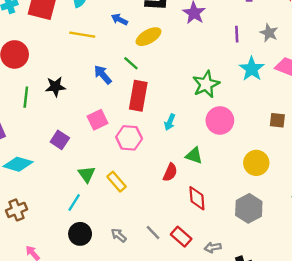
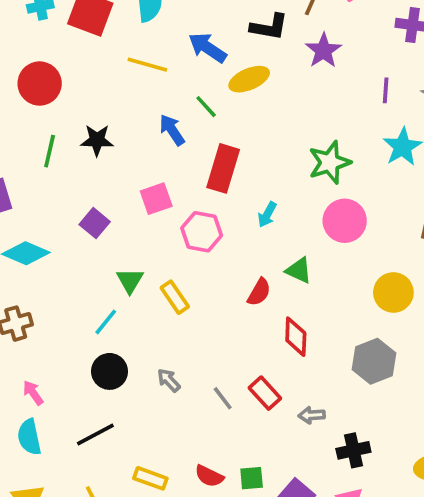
blue arrow: (120, 19) -> (207, 48), size x1.5
green line: (131, 63) -> (206, 107), moved
gray line: (153, 232) -> (223, 398), moved

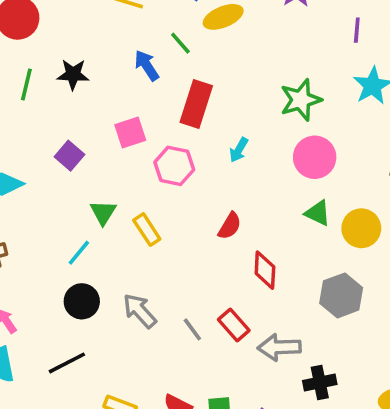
green triangle: (299, 270) -> (318, 213), moved
gray arrow: (169, 380) -> (140, 311), size x1.5
gray arrow: (312, 415) -> (279, 347), size x1.6

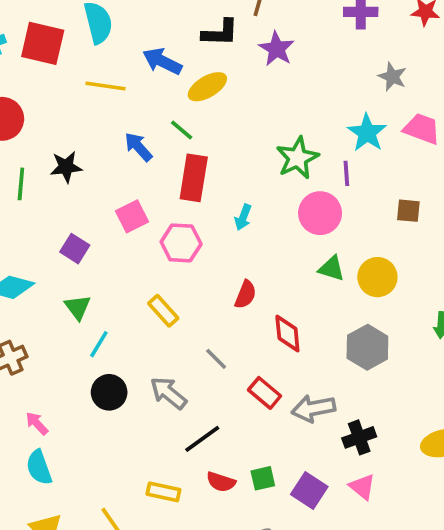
purple line: (357, 30) -> (346, 173), moved
green line: (180, 43) -> (182, 130), moved
green triangle: (103, 213) -> (78, 307), moved
gray line: (192, 329) -> (216, 359), moved
black line: (67, 363) -> (202, 439), moved

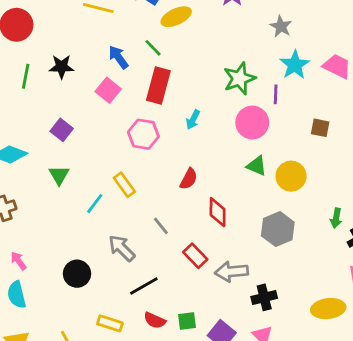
gray star: (392, 77) -> (281, 26), moved
pink square: (132, 216) -> (108, 90), moved, turned -30
cyan line: (99, 344) -> (95, 204), moved
black circle: (109, 392) -> (77, 274), moved

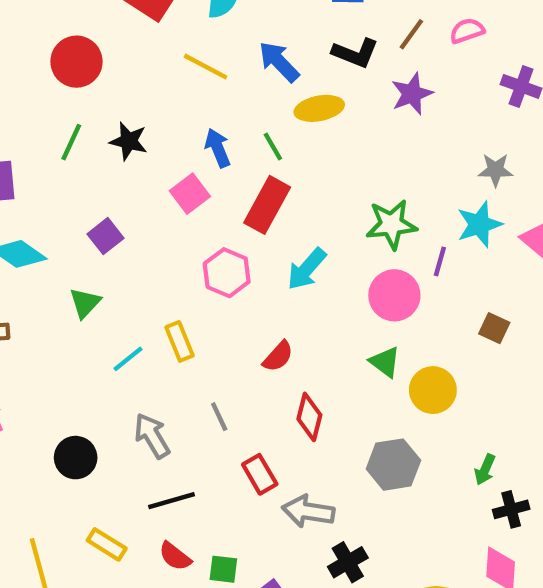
gray star: (281, 26) -> (495, 170), moved, turned 30
cyan arrow: (193, 120) -> (307, 269), size x1.5
black cross: (264, 297) -> (348, 562), turned -30

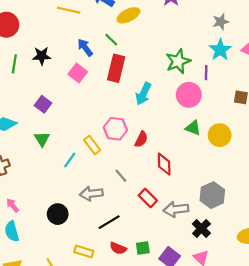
pink hexagon: (227, 273) -> (115, 129), moved
gray arrow: (152, 436) -> (91, 194), turned -50
gray hexagon: (393, 465) -> (212, 195), moved

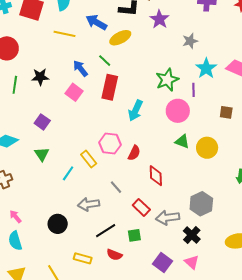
gray star: (221, 22) -> (190, 41), moved
green square: (143, 248) -> (134, 235), moved

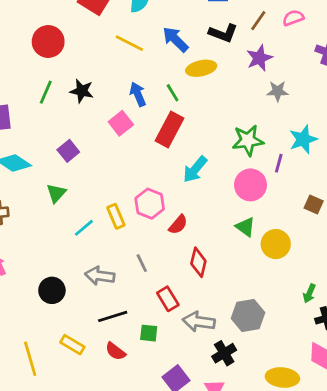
gray star: (190, 41) -> (278, 91), moved

